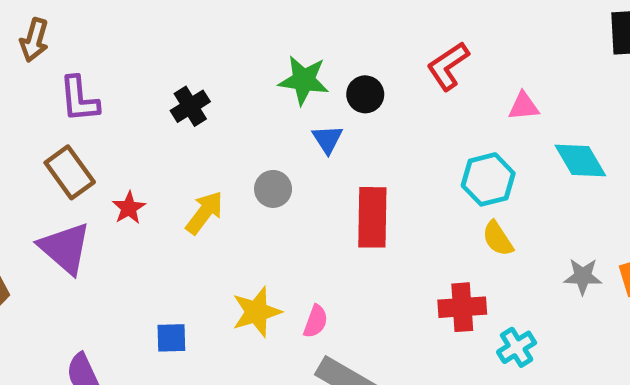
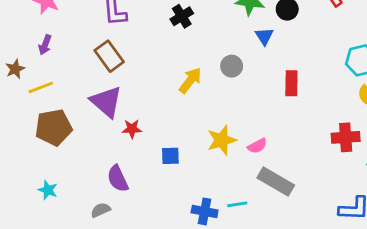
red star: (129, 208) -> (132, 129), moved, turned 30
red rectangle: (372, 217) -> (291, 83), size x0.7
pink semicircle: (316, 321) -> (257, 146), turned 42

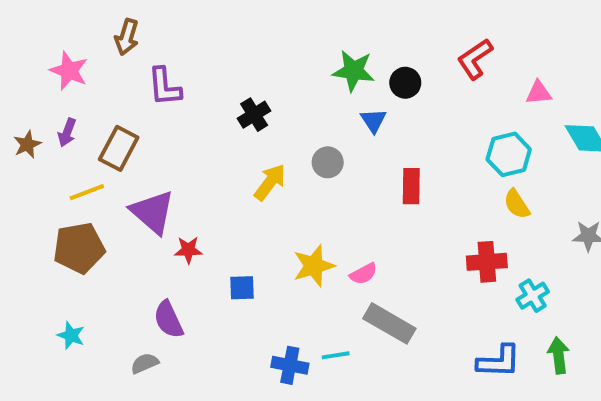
black cross: (182, 16) -> (254, 115), moved
brown rectangle: (109, 56) -> (119, 148), moved, turned 64
brown star: (15, 69) -> (27, 144), moved
yellow line: (41, 87) -> (87, 192), moved

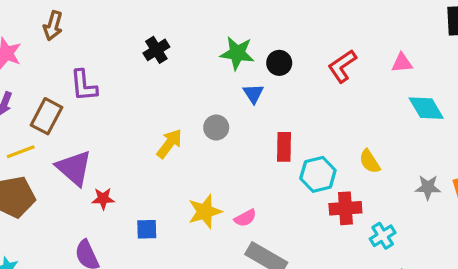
red L-shape: (475, 59) -> (342, 66), moved
purple L-shape: (164, 87) -> (84, 85), moved
pink triangle: (539, 93) -> (402, 63), moved
black cross: (254, 115) -> (156, 50), moved
cyan hexagon: (509, 154) -> (318, 174), moved

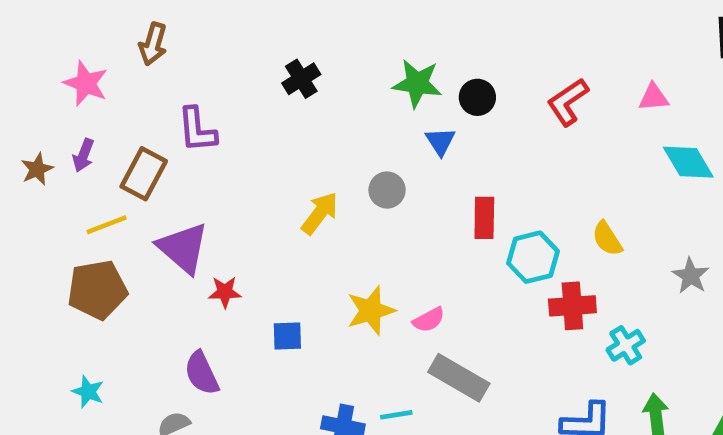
gray star: (428, 187) -> (691, 276), turned 30

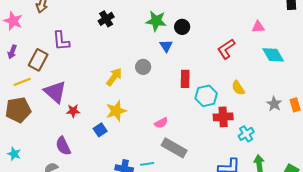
red L-shape: (568, 102) -> (226, 49), moved
yellow star: (371, 311) -> (116, 111), moved
blue square: (287, 336) -> (100, 130), turned -32

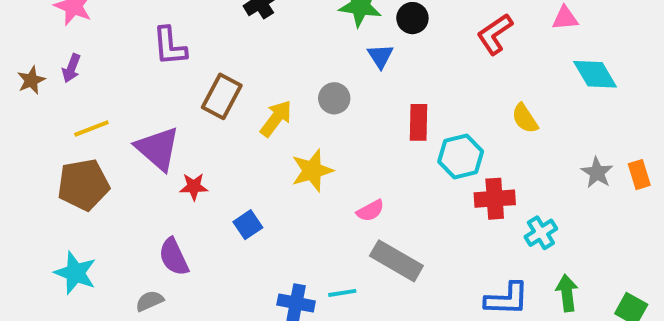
red L-shape: (226, 49) -> (495, 34), moved
brown rectangle: (38, 60) -> (222, 96), moved
yellow semicircle: (238, 88) -> (525, 118), moved
yellow star: (116, 111) -> (312, 171), moved
cyan star: (14, 154) -> (75, 273), size x1.5

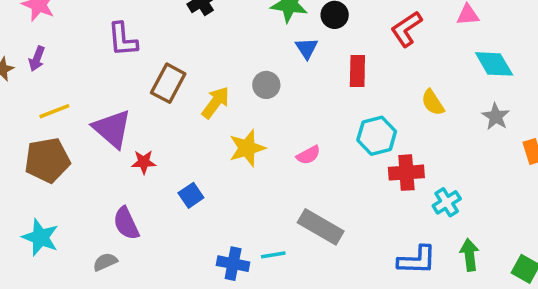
red rectangle: (418, 122) -> (357, 71), moved
gray star: (597, 173) -> (496, 116), moved
pink semicircle: (370, 211) -> (308, 155), moved

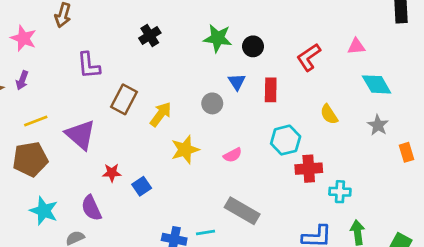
blue triangle: (307, 48) -> (237, 82), moved
gray circle: (266, 85) -> (212, 103), moved
red star: (144, 162) -> (112, 173), moved
cyan cross: (447, 202) -> (340, 192), turned 35
cyan star: (40, 237) -> (44, 211), moved

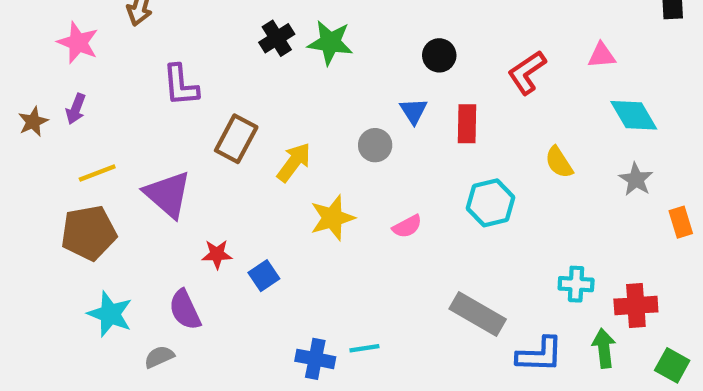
green star: (218, 38) -> (330, 43), moved
red cross: (309, 169) -> (636, 305), moved
gray rectangle: (242, 211) -> (478, 314), moved

